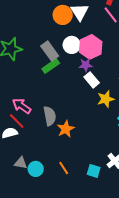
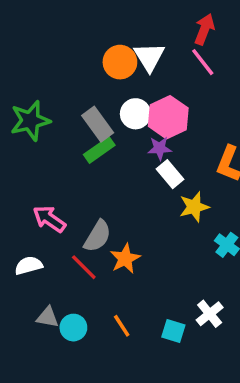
gray semicircle: (50, 116) -> (98, 236), turned 42
red line: (17, 121) -> (84, 267), moved

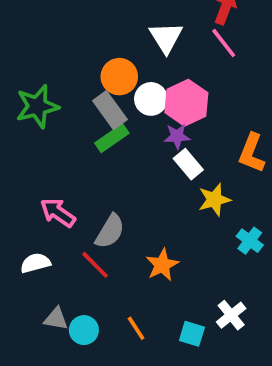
orange circle: (120, 62) -> (119, 77), moved
orange star: (125, 259) -> (162, 265), moved

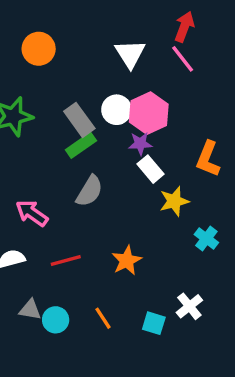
orange circle: (119, 77) -> (39, 49), moved
gray semicircle: (110, 231) -> (89, 191), moved
red line: (95, 265) -> (66, 261), turned -60

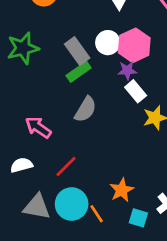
red line: (66, 261) -> (66, 166), turned -30
orange star: (127, 261) -> (122, 190), moved
gray triangle: (30, 310) -> (37, 207), size x1.5
cyan circle: (56, 320) -> (72, 204), moved, size x1.5

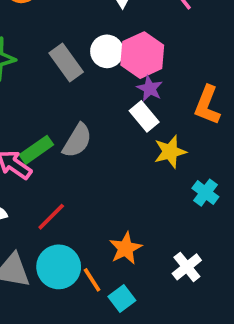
purple star: (127, 70) -> (150, 89), moved, turned 30
green rectangle: (79, 72) -> (36, 150), moved
cyan square: (138, 218) -> (122, 298), moved, turned 36

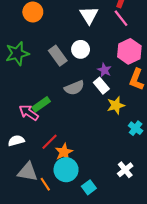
pink hexagon: (142, 55) -> (129, 51), moved
gray semicircle: (77, 141) -> (74, 88), moved, turned 36
orange star: (126, 248) -> (64, 152), moved
cyan circle: (59, 267) -> (66, 170), moved
orange line: (92, 280) -> (45, 184), moved

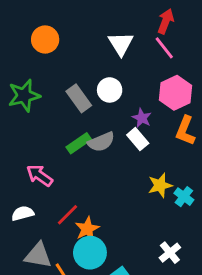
green rectangle: (41, 104) -> (79, 143), moved
yellow star: (116, 105) -> (160, 185), moved

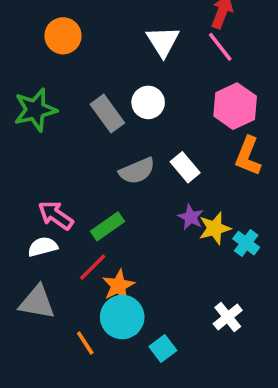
purple star: (142, 118) -> (191, 217), moved
green rectangle: (79, 143) -> (107, 226), moved
white semicircle: (23, 213) -> (43, 247), moved
gray triangle: (38, 255) -> (37, 302), moved

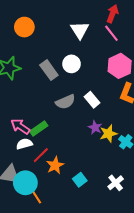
green rectangle: (107, 226) -> (39, 128), moved
white semicircle: (43, 247) -> (24, 144), moved
cyan circle: (122, 317) -> (25, 183), moved
cyan square: (163, 348) -> (80, 180), moved

